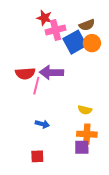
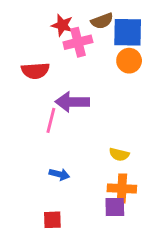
brown semicircle: (87, 25) -> (102, 21), moved
blue square: (75, 42) -> (128, 32), moved, turned 30
red semicircle: (25, 73) -> (35, 71), moved

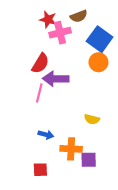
blue square: (128, 32) -> (100, 39), moved, turned 35
orange circle: (129, 61) -> (98, 62), moved
red semicircle: (35, 71) -> (40, 63), moved, turned -55
orange cross: (122, 189) -> (71, 149), moved

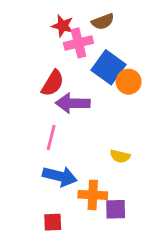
blue square: (100, 39) -> (109, 67), moved
pink line: (39, 93) -> (51, 138), moved
blue arrow: (46, 135) -> (60, 176), size x1.6

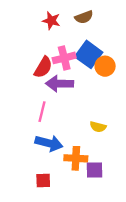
pink cross: (78, 43) -> (64, 58), moved

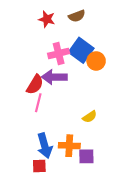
red semicircle: (43, 67) -> (35, 85), moved
yellow semicircle: (98, 127) -> (90, 117), turned -48
blue arrow: (49, 143) -> (45, 146), moved, turned 60

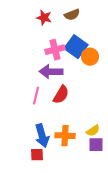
red semicircle: (35, 85) -> (61, 95), moved
yellow semicircle: (90, 117) -> (93, 131), moved
purple square: (86, 156) -> (96, 145), moved

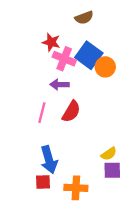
red star: (44, 18) -> (51, 42), moved
pink cross: (55, 50) -> (64, 59), turned 36
purple arrow: (51, 72) -> (59, 85), size x0.7
orange cross: (65, 136) -> (76, 188), moved

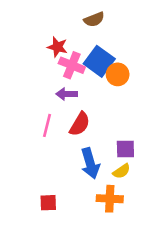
blue arrow: (49, 160) -> (90, 163), moved
purple square: (112, 170) -> (125, 149), moved
orange cross: (76, 188) -> (110, 199), moved

